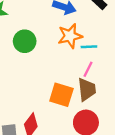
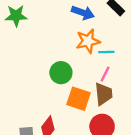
green circle: (25, 41) -> (61, 73), moved

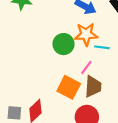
green circle: (61, 73) -> (64, 44), moved
pink line: (105, 74) -> (86, 67), moved

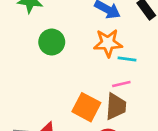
green circle: (64, 44) -> (52, 42), moved
pink line: (86, 67) -> (121, 84), moved, turned 40

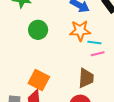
pink line: (121, 84) -> (98, 54), moved
orange square: (86, 107) -> (39, 80), moved

